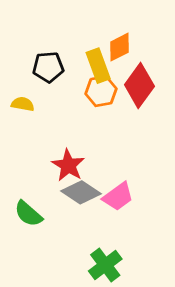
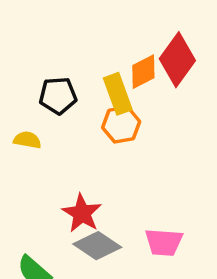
red diamond: (139, 86) -> (177, 60), moved
pink trapezoid: (118, 197) -> (164, 242), moved, turned 40

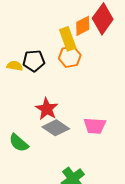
black pentagon: (58, 96) -> (34, 61), moved

